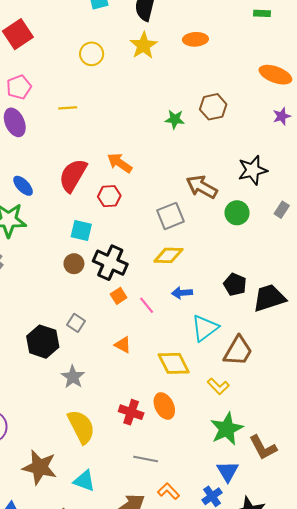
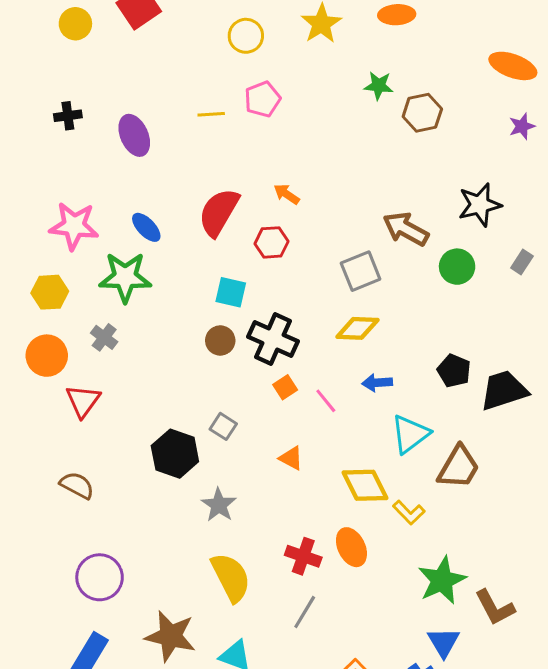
pink pentagon: (19, 87) -> (262, 99), moved
green star: (175, 119) -> (379, 86), moved
orange arrow: (120, 163) -> (287, 194), size x0.7
yellow L-shape: (218, 386) -> (409, 512), moved
gray line: (146, 459) -> (305, 612), moved, turned -70

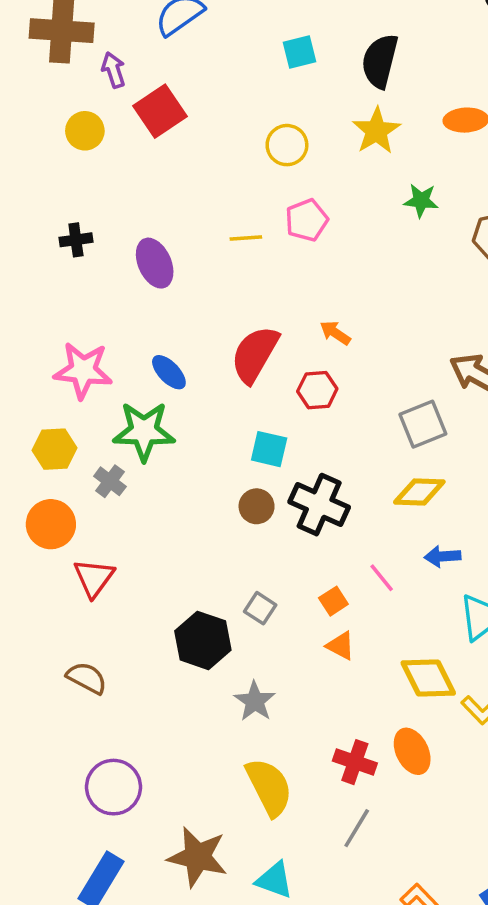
green star: (379, 86) -> (421, 201), moved
gray cross: (104, 337) -> (110, 481), moved
orange square: (285, 387) -> (333, 601), moved

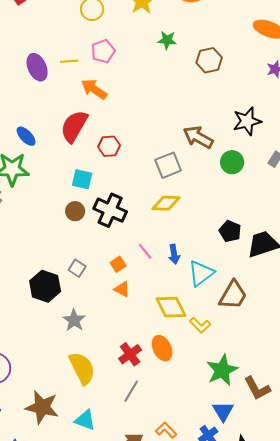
purple ellipse: (155, 263) -> (37, 67), moved
orange arrow: (335, 333) -> (94, 89), moved, size x1.5
blue arrow: (443, 556) -> (174, 254), moved, turned -96
red cross: (355, 762) -> (130, 354), turned 35

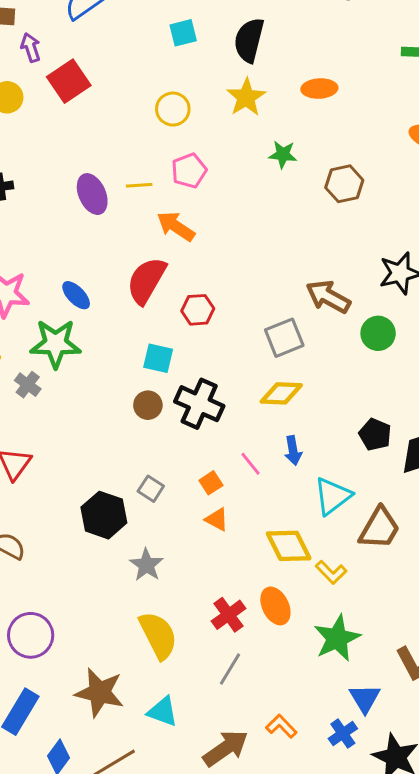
blue arrow: (174, 254) -> (293, 451), moved
green star: (222, 370) -> (337, 638), moved

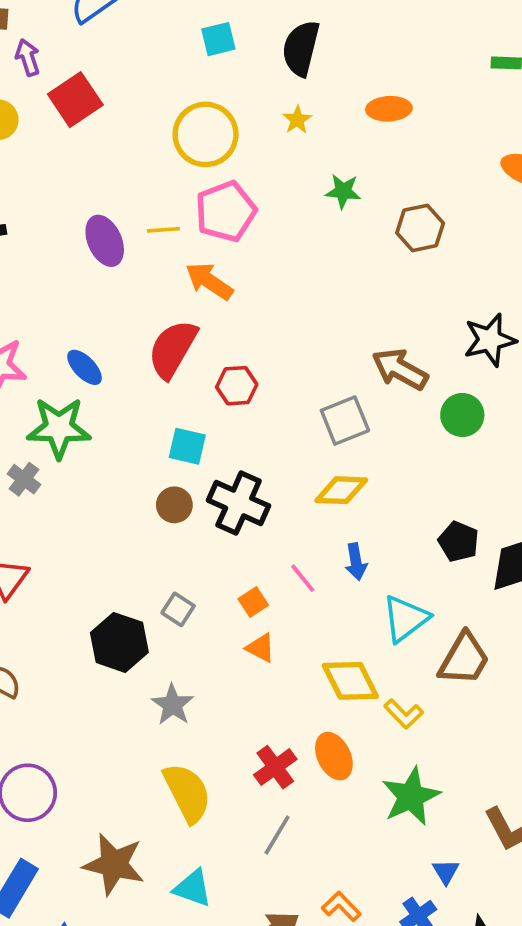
yellow star: (246, 97) -> (297, 120), size x0.6
yellow circle: (173, 109) -> (206, 134), size x1.5
pink pentagon: (189, 171) -> (226, 211), size x1.4
blue triangle: (365, 698) -> (446, 872), size x0.7

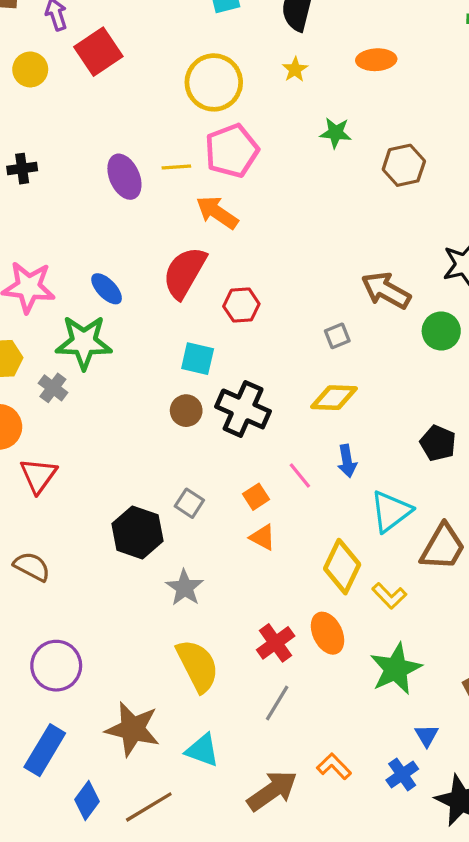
gray square: (345, 421) -> (337, 336), size x0.6
yellow diamond: (350, 681) -> (342, 567), turned 52

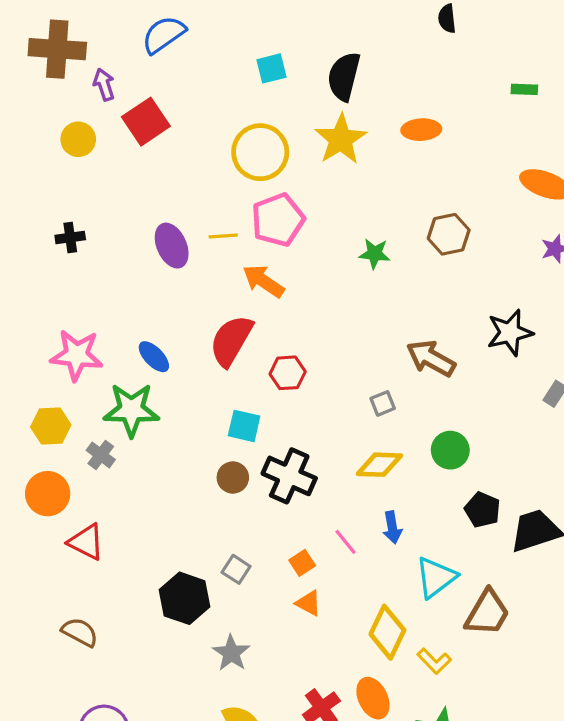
yellow star: (295, 69) -> (341, 139), size x2.0
green star: (336, 133) -> (375, 254), moved
green circle: (441, 331) -> (450, 450), moved
red triangle: (38, 476) -> (86, 542), turned -39

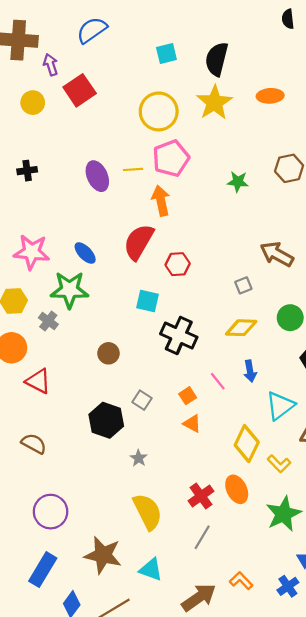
orange arrow: (263, 281) -> (161, 201), turned 44
brown circle: (233, 478) -> (109, 353), moved
gray star: (231, 653) -> (139, 458), size x0.7

